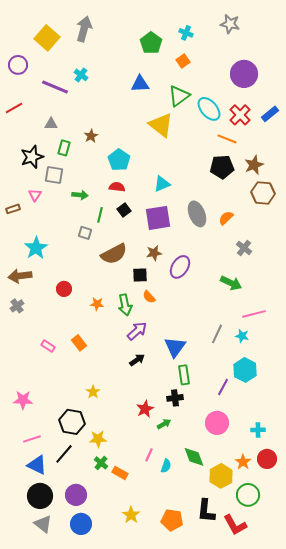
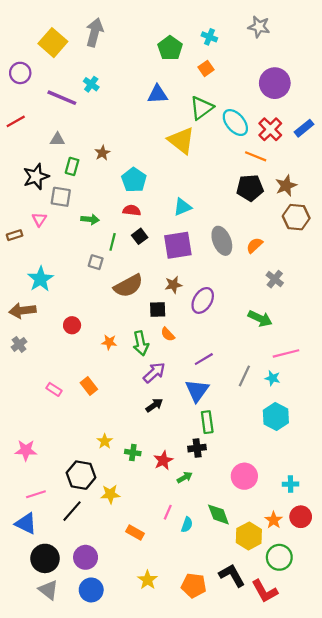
purple line: (223, 387) -> (204, 359), moved, turned 30
green cross: (101, 463) -> (133, 453), moved, turned -32
blue triangle: (37, 465) -> (26, 524), moved
black L-shape: (206, 511) -> (232, 575), turned 145

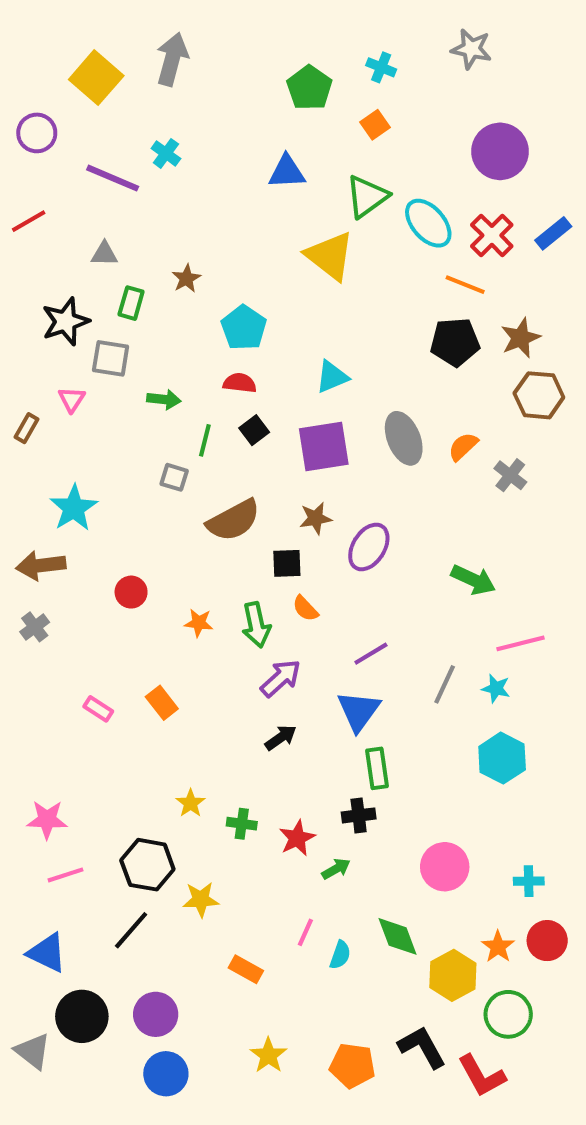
brown rectangle: (15, 235) -> (27, 428), turned -42
gray cross: (275, 279) -> (510, 475), moved
pink line: (36, 494) -> (65, 875), moved
gray triangle: (48, 590) -> (33, 1051), moved

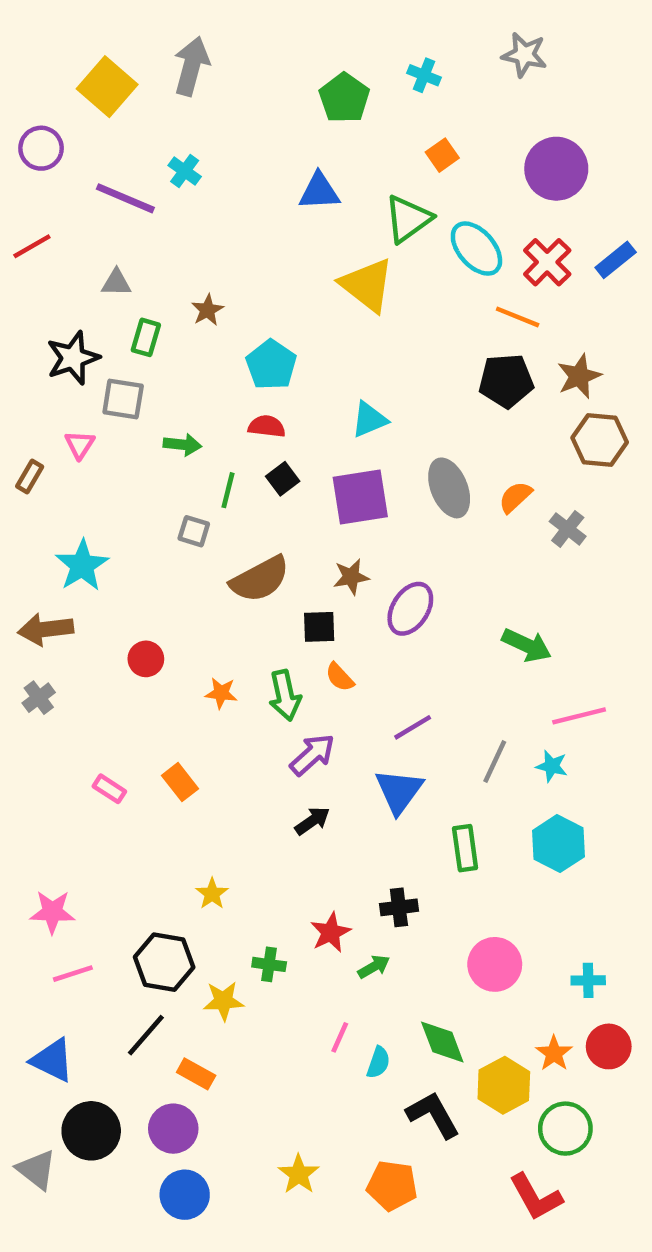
orange square: (375, 125) -> (442, 155), moved
green rectangle: (377, 768) -> (465, 848), moved
green cross: (242, 824) -> (269, 964), moved
orange rectangle: (246, 969) -> (196, 1074), moved
black L-shape: (422, 1047) -> (433, 1115), moved

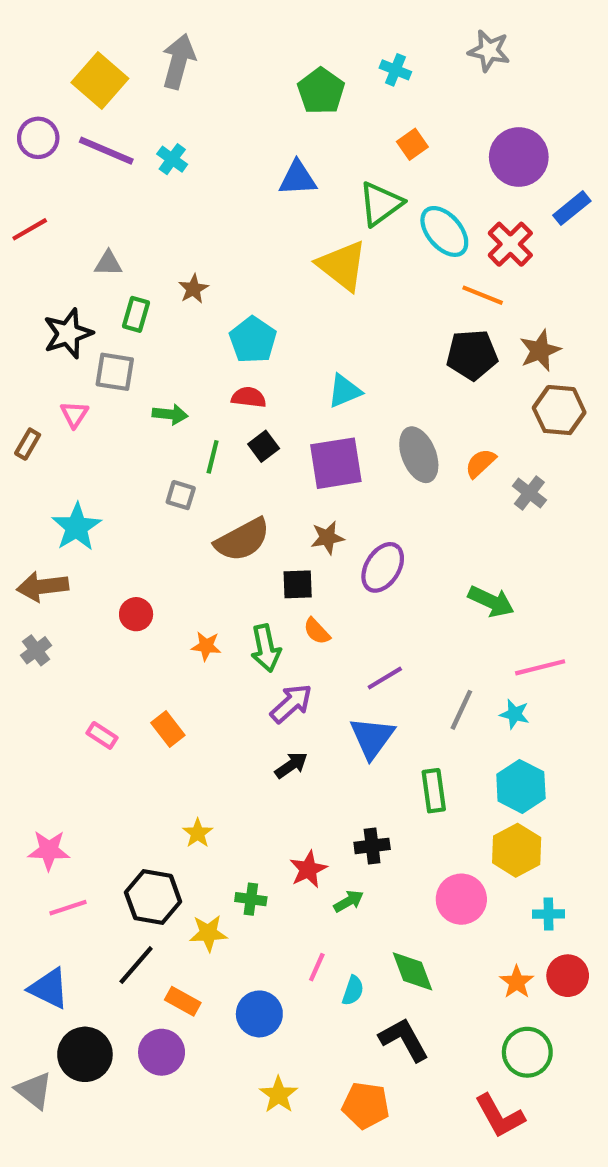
purple line: (125, 198) -> (106, 151), moved
blue rectangle: (616, 260) -> (572, 208), moved
yellow hexagon: (504, 1085) -> (517, 850), moved
blue circle: (185, 1195) -> (259, 1014), moved

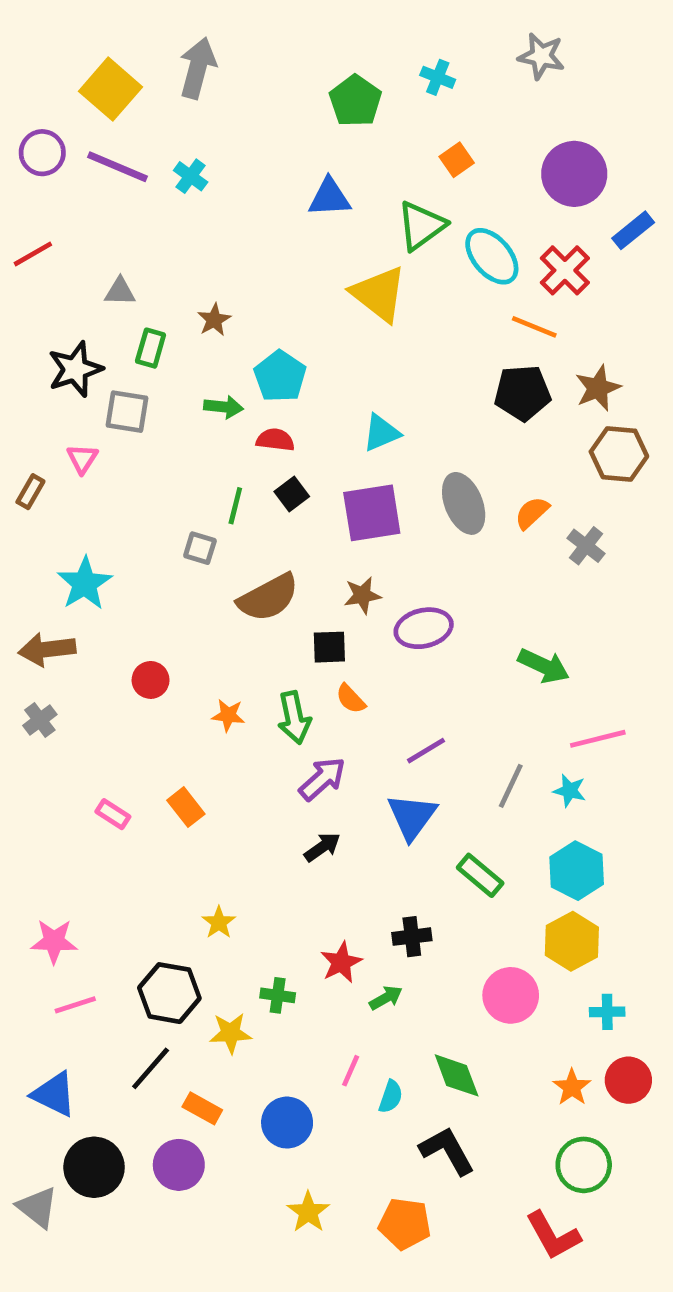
green arrow: (170, 414) -> (224, 407), moved
purple ellipse: (383, 567) -> (424, 628), turned 45
green rectangle: (434, 791) -> (480, 875), turned -42

